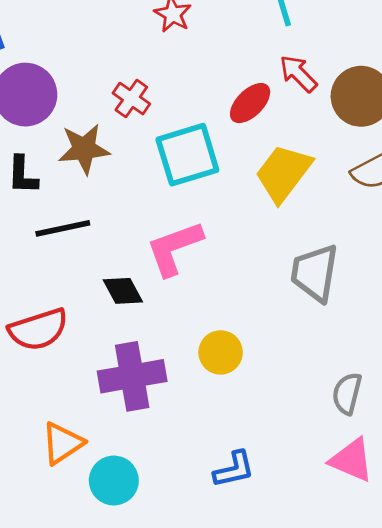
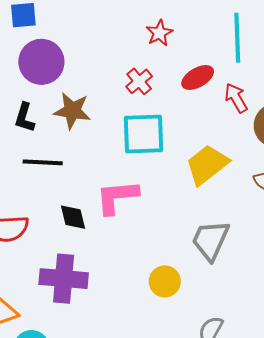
red cross: (131, 99) -> (139, 81), moved
red ellipse: (250, 103) -> (198, 78), moved
yellow circle: (221, 352) -> (165, 281), moved

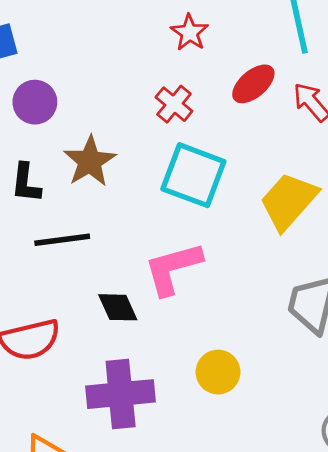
purple circle: (41, 62) -> (35, 102), size x0.7
brown star: (72, 111) -> (90, 161), turned -30
cyan square: (144, 134) -> (193, 175), turned 33
yellow circle: (165, 281) -> (218, 372), moved

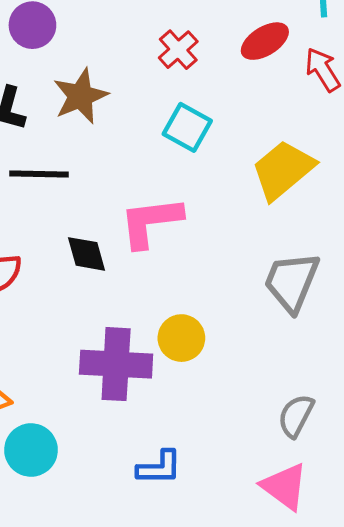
cyan square: (193, 175) -> (187, 127), size x0.7
purple cross: (121, 394) -> (116, 364), moved

